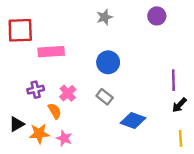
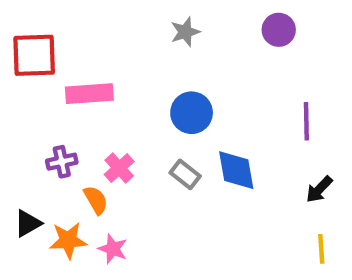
purple line: (173, 80) -> (306, 121), moved
blue diamond: (133, 120) -> (236, 170), moved, turned 60

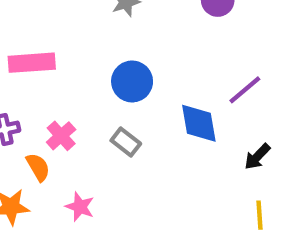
purple line: (306, 121) -> (245, 90), turned 51
blue diamond: (236, 170) -> (199, 123), moved
pink star: (113, 249) -> (80, 207), moved

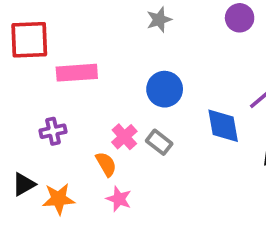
pink cross: (61, 136) -> (124, 137), moved
orange semicircle: (38, 167) -> (106, 164), moved

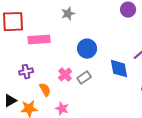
gray star: (159, 20) -> (68, 14), moved
gray rectangle: (159, 142) -> (84, 78), turned -72
orange semicircle: (106, 164) -> (45, 90), moved

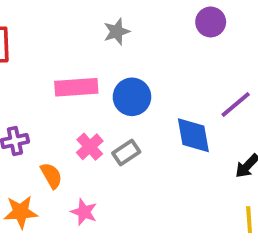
gray star: (68, 14) -> (117, 32), moved
pink rectangle: (39, 40) -> (76, 87), moved

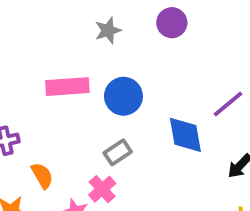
purple circle: (211, 22) -> (172, 23), moved
pink cross: (90, 147) -> (102, 189), moved

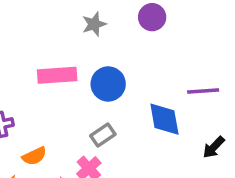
purple line: (228, 104) -> (203, 91), turned 36
orange semicircle: (42, 176) -> (34, 156), turned 95

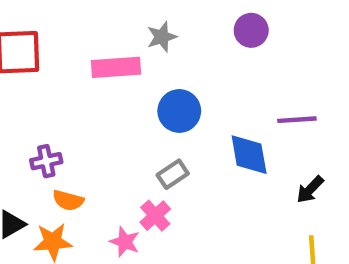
purple circle: (152, 17) -> (251, 30), moved
pink rectangle: (57, 75) -> (116, 67), moved
orange semicircle: (34, 156) -> (68, 200), moved, turned 40

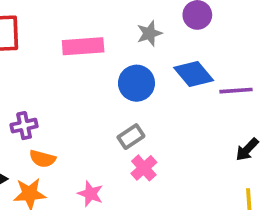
gray star: (162, 37) -> (149, 33), moved
blue diamond: (249, 155) -> (194, 74), moved, turned -30
pink cross: (155, 216) -> (144, 168), moved

